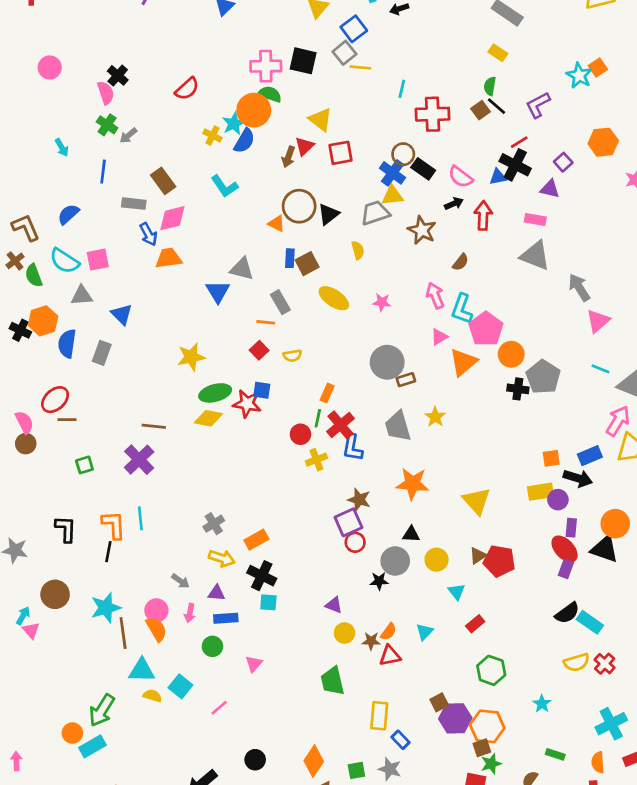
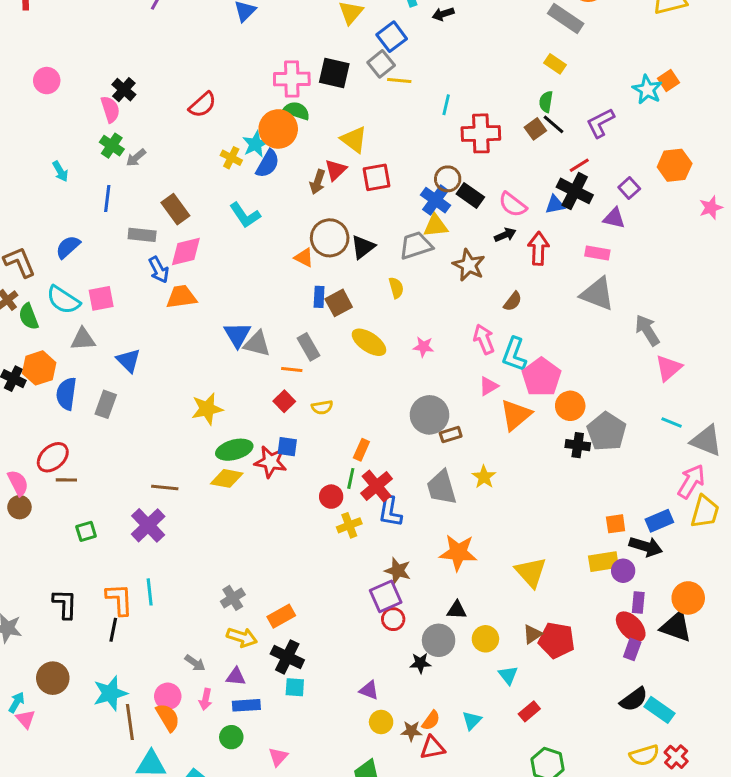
gray triangle: (242, 269) -> (257, 344), moved

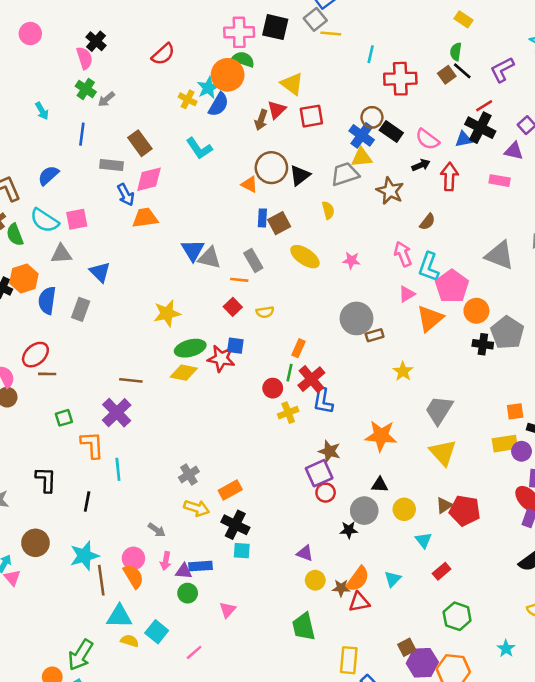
gray triangle: (597, 294) -> (500, 255), moved
gray trapezoid: (442, 488) -> (439, 410), moved, turned 48
orange L-shape: (119, 599) -> (92, 445), moved
purple triangle: (236, 677) -> (184, 571), moved
orange semicircle: (431, 720) -> (358, 579), size x1.5

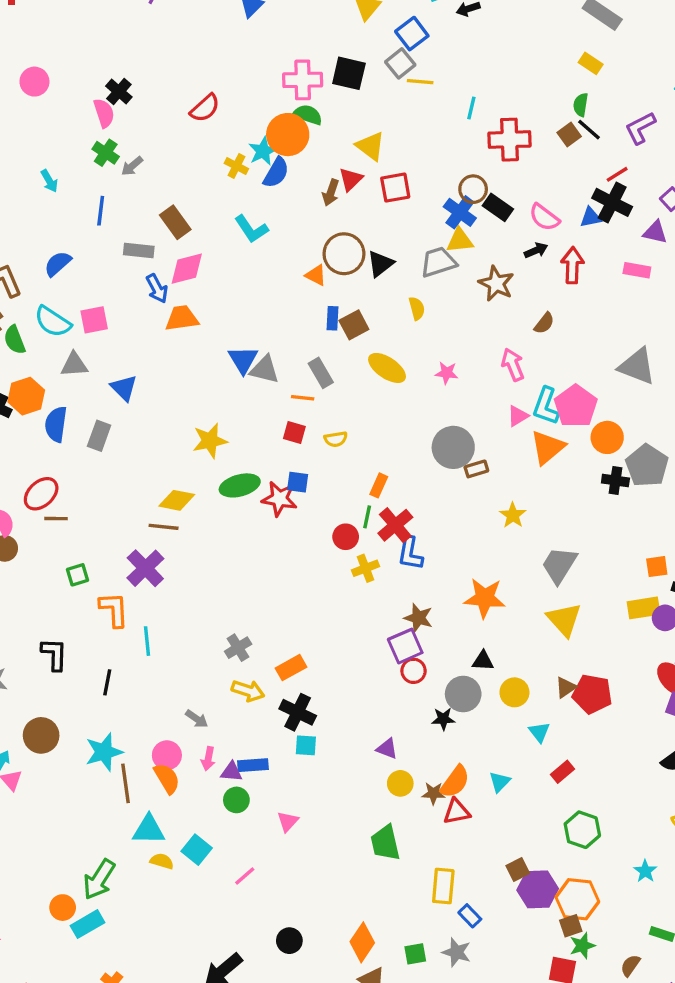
cyan L-shape: (429, 267) -> (546, 406), moved
red square: (233, 307) -> (294, 432), turned -30
yellow diamond: (184, 373) -> (177, 500), moved

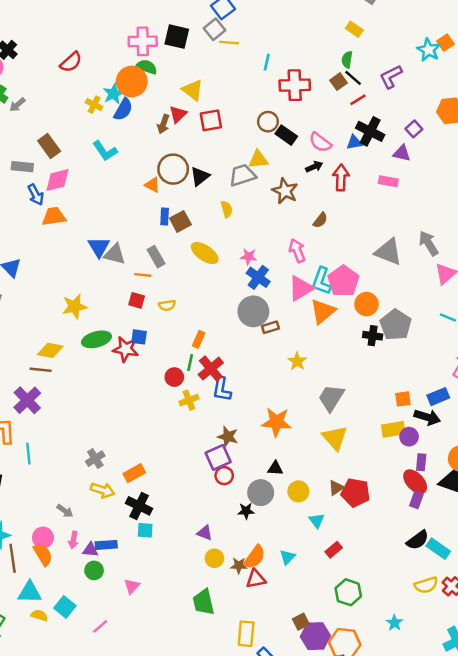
red line: (617, 174) -> (358, 100), moved
blue cross: (460, 212) -> (258, 277), moved
pink triangle: (518, 416) -> (301, 288), size x1.6

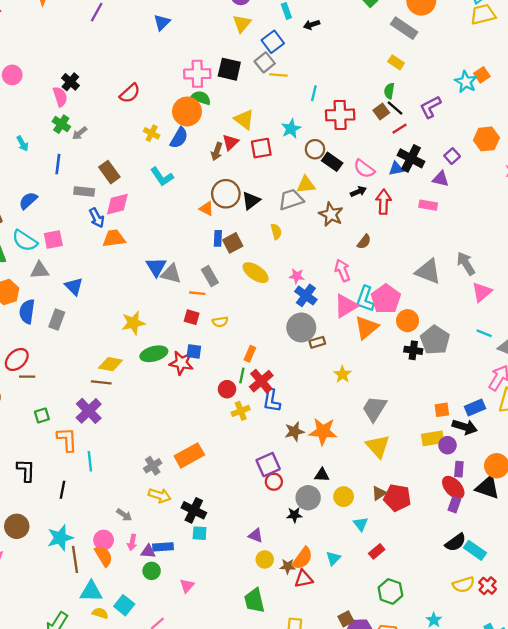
cyan star: (114, 94) -> (291, 129), moved
brown star: (228, 437) -> (294, 431), moved, turned -30
orange rectangle: (134, 473) -> (189, 455), moved, size x1.4

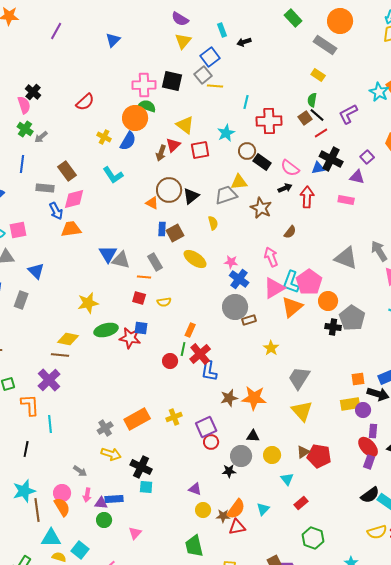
yellow cross: (241, 411) -> (174, 417), moved

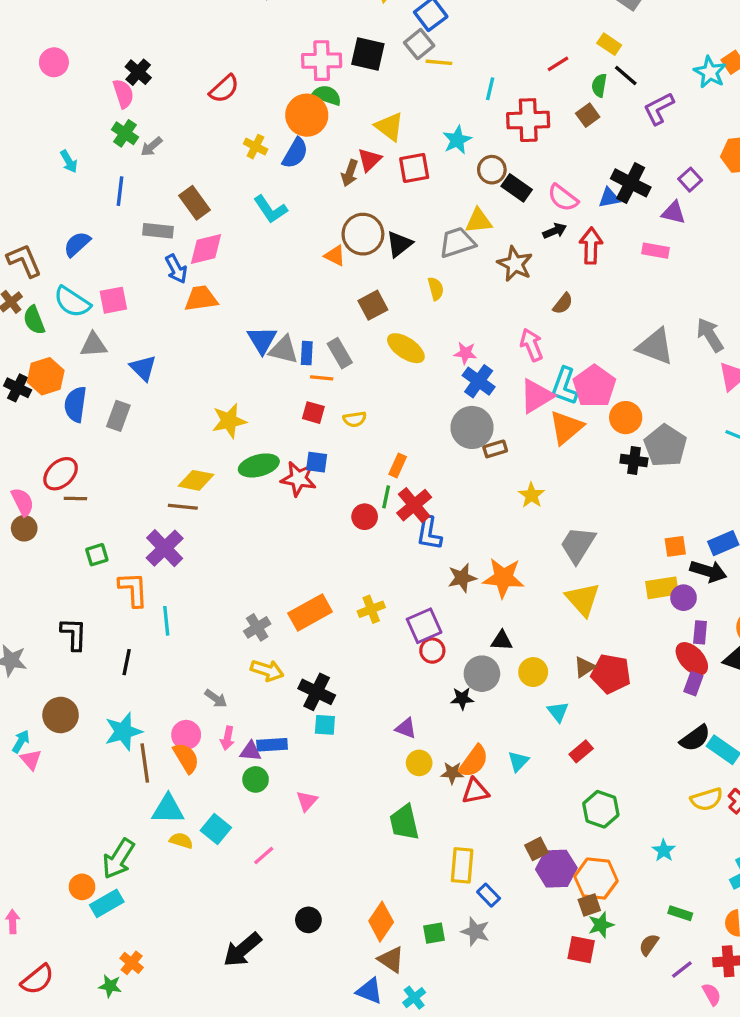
black line: (317, 115) -> (626, 75), moved
red line: (321, 133) -> (558, 64), moved
blue rectangle: (162, 229) -> (307, 353), moved

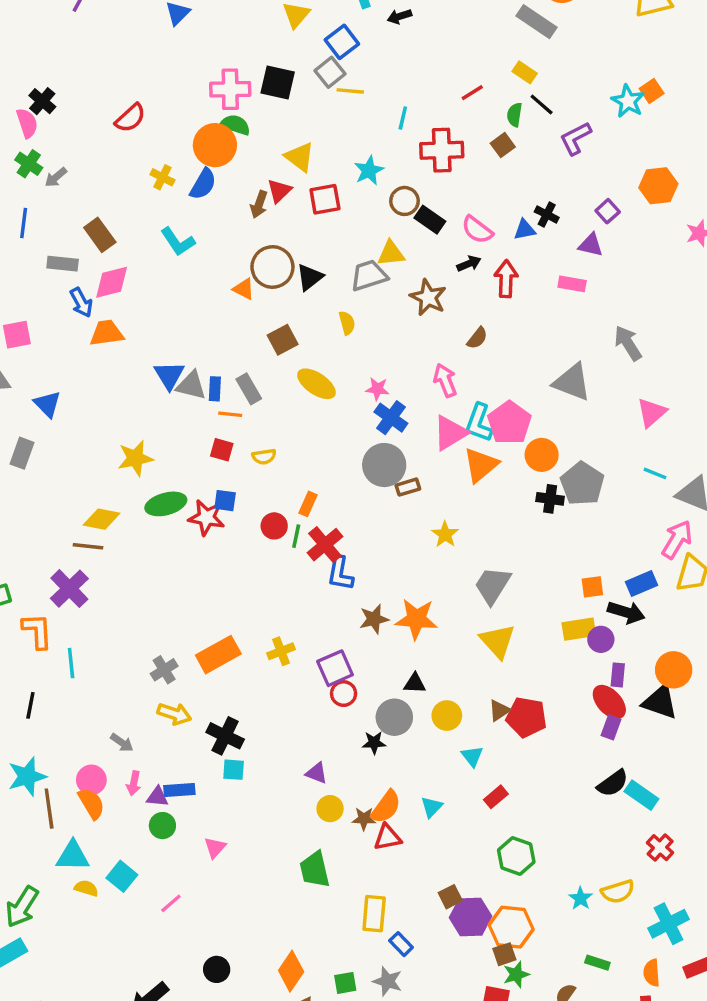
black cross: (631, 183) -> (547, 215), size x0.6
gray arrow: (710, 335) -> (628, 343), moved
red circle: (365, 517) -> (274, 526), moved
yellow semicircle: (707, 799) -> (618, 892), moved

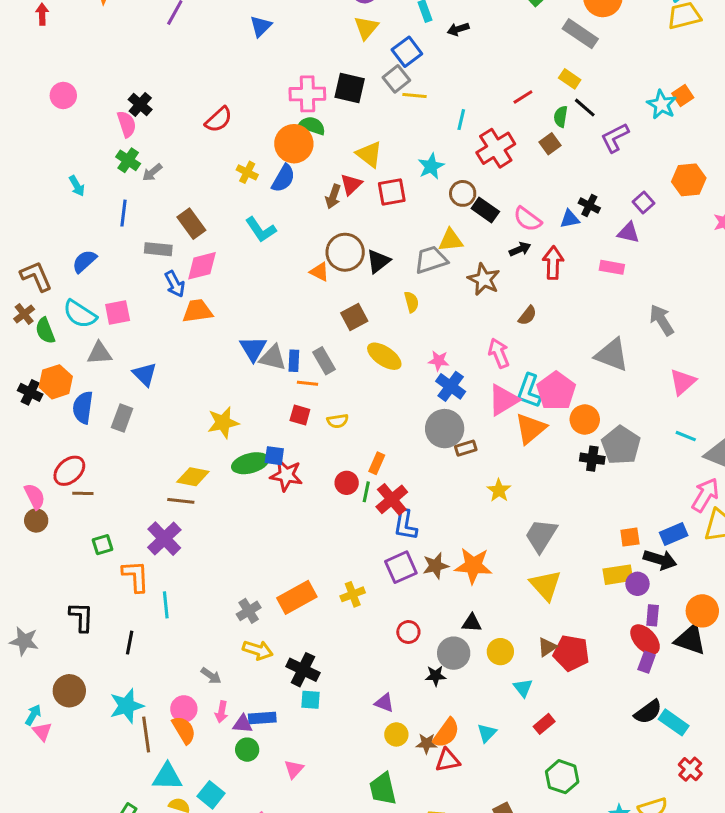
red cross: (442, 150) -> (496, 148), turned -30
blue square: (225, 501) -> (274, 456), moved
purple square: (335, 668) -> (401, 567), moved

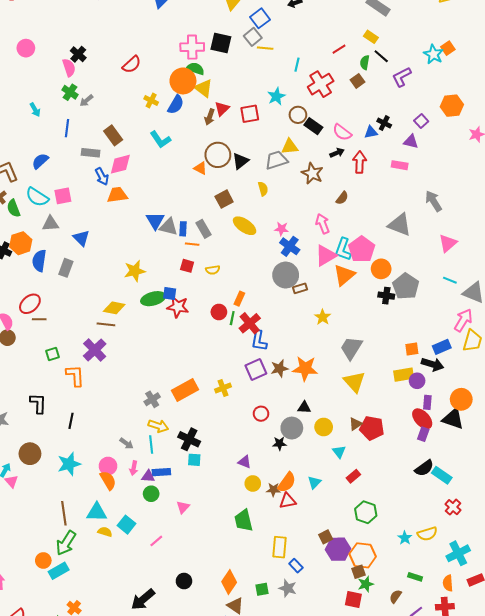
yellow triangle: (369, 154) -> (203, 88), moved
cyan line: (166, 605) -> (151, 444), moved
brown line: (146, 734) -> (64, 513), moved

